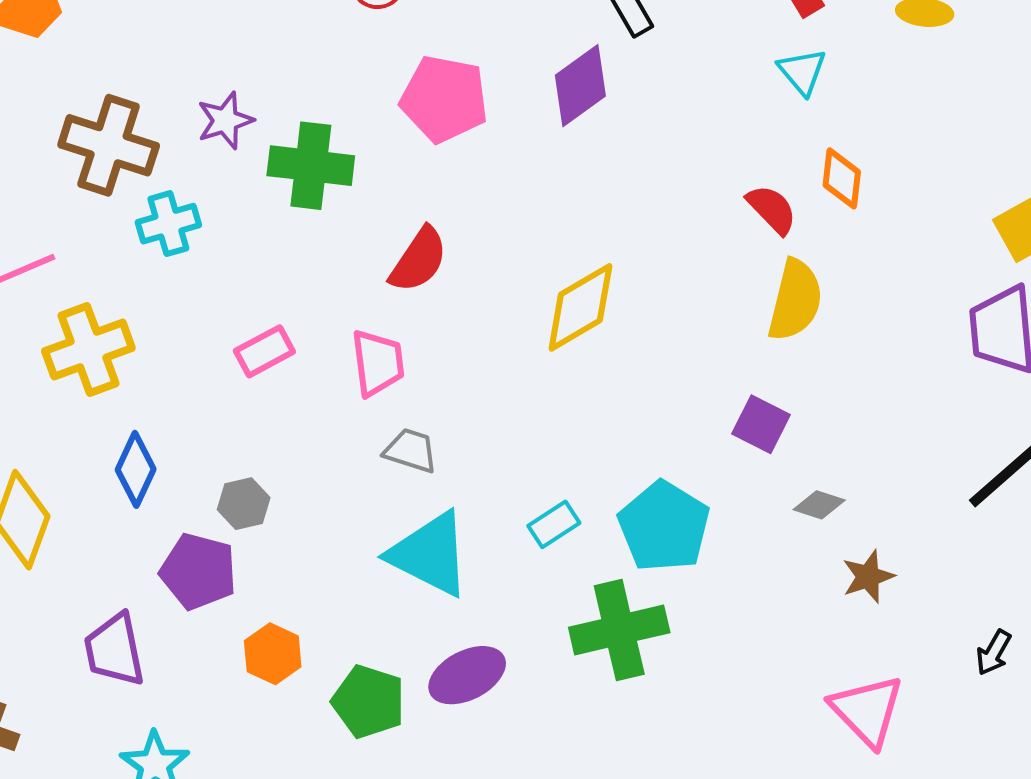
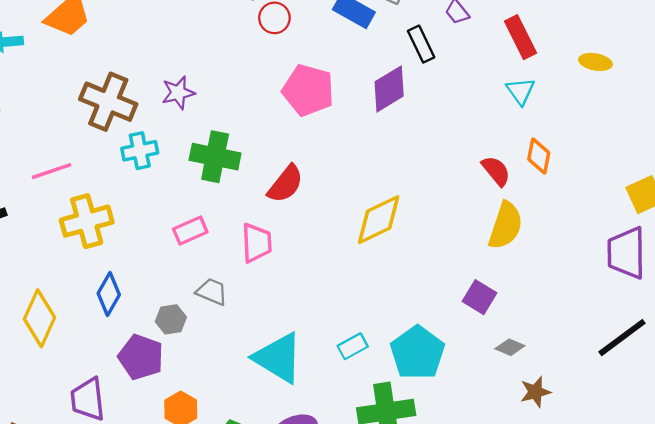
green cross: (311, 166) -> (215, 157), moved
gray trapezoid: (411, 451) -> (212, 292), moved

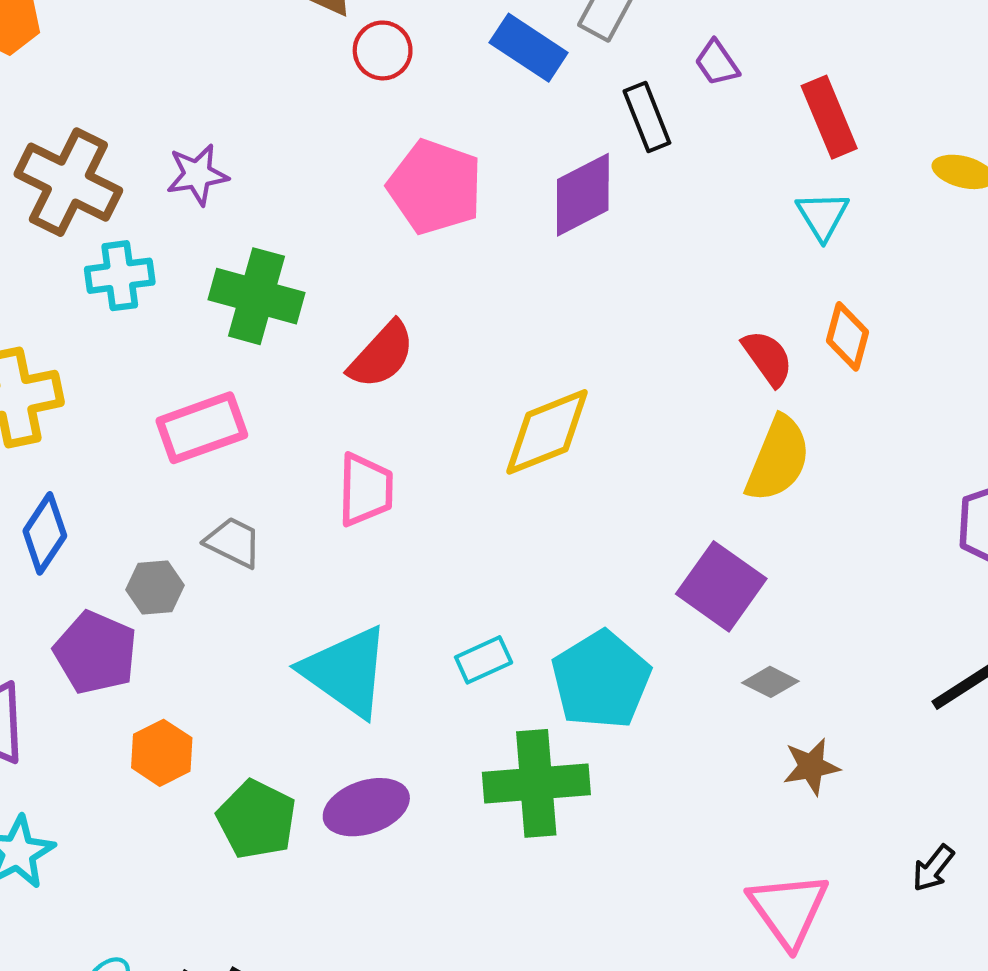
pink rectangle: (190, 230) -> (202, 428), size x1.4
pink trapezoid: (257, 243) -> (365, 490), moved
purple square: (479, 297) -> (721, 586), size x1.4

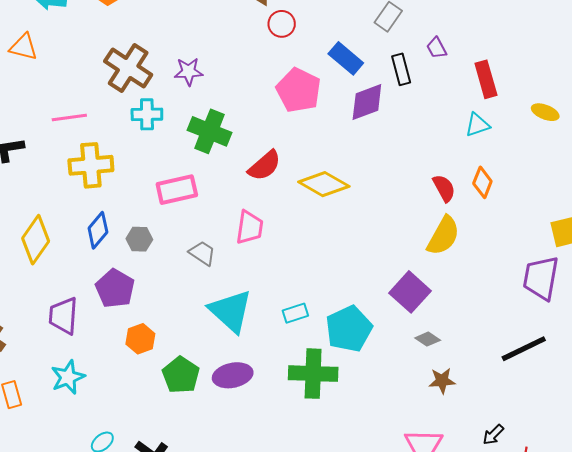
blue rectangle: (529, 48) -> (346, 58), moved
cyan triangle: (823, 216) -> (477, 125), turned 36
yellow diamond: (547, 432) -> (324, 184), moved, turned 45
gray trapezoid: (233, 542) -> (202, 253), moved
gray hexagon: (155, 588) -> (139, 239), moved

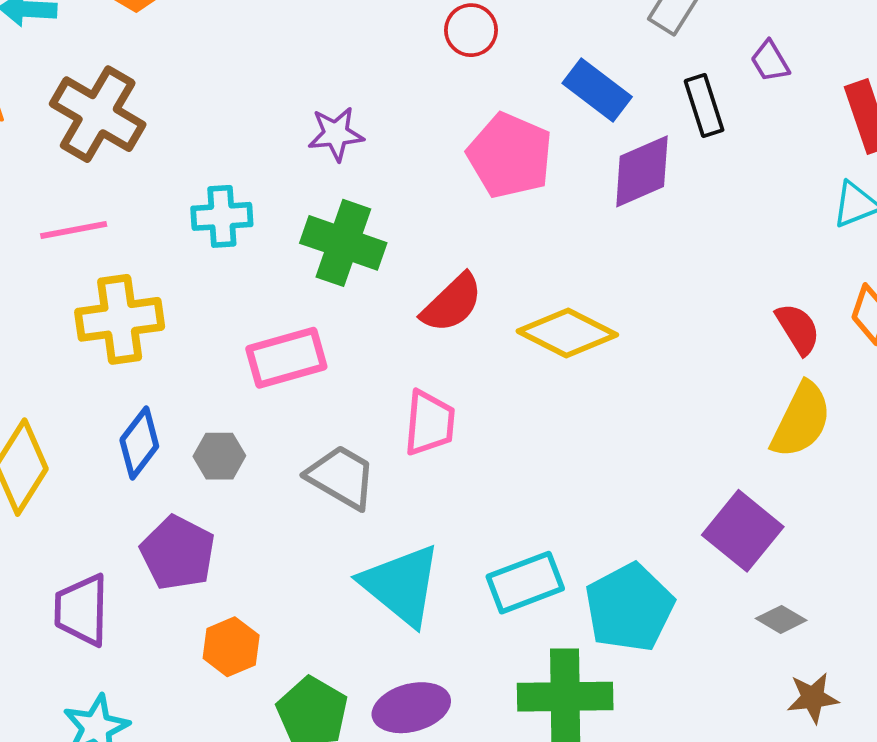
brown cross: (128, 68) -> (98, 114), moved
purple star: (189, 72) -> (336, 134), moved
gray trapezoid: (202, 253) -> (341, 477), size x1.4
cyan rectangle: (295, 313) -> (525, 583), size x1.5

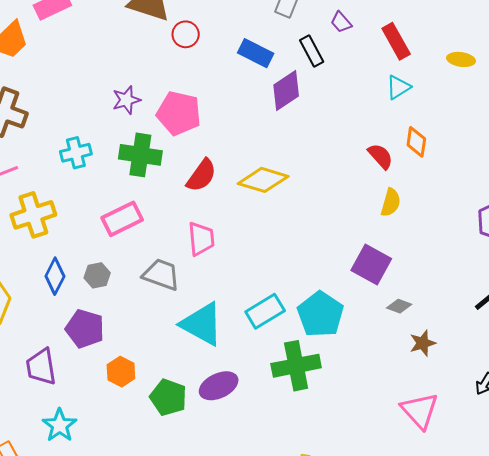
pink pentagon: (510, 156) -> (179, 113), moved
yellow semicircle: (801, 420) -> (391, 202), size x0.7

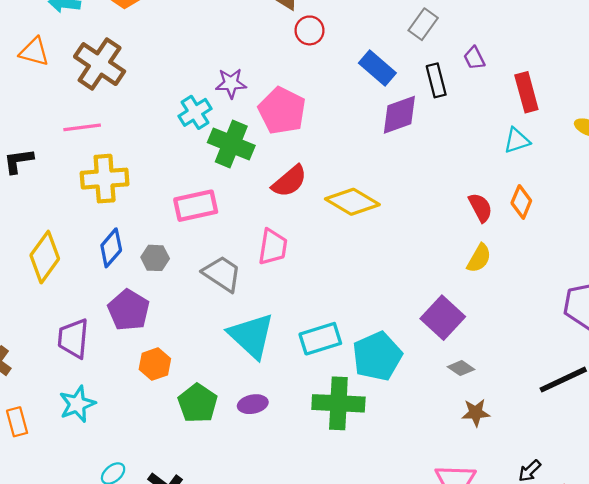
cyan cross: (76, 153) -> (195, 112), moved, turned -32
purple ellipse: (219, 386) -> (253, 404), size x0.7

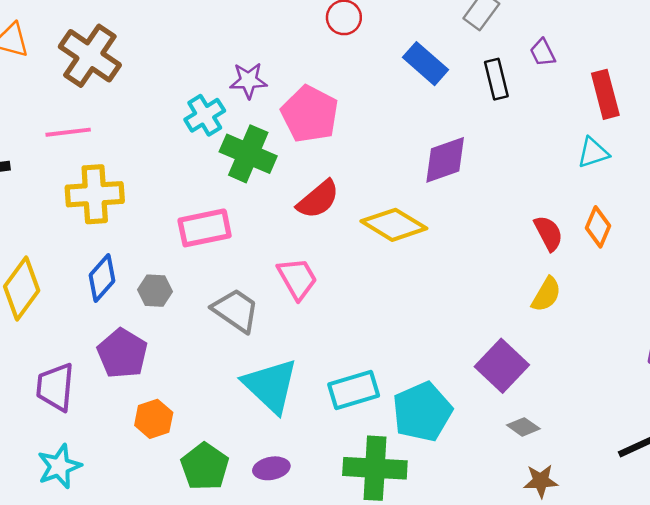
purple diamond: (399, 115) -> (445, 160), moved
pink trapezoid: (273, 247) -> (297, 279), turned -39

